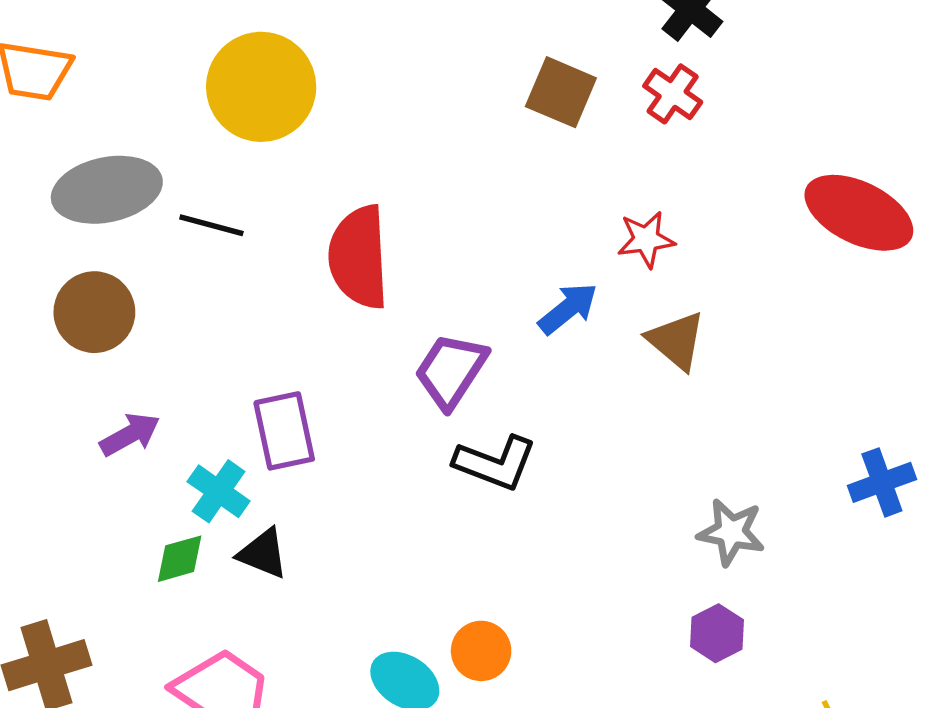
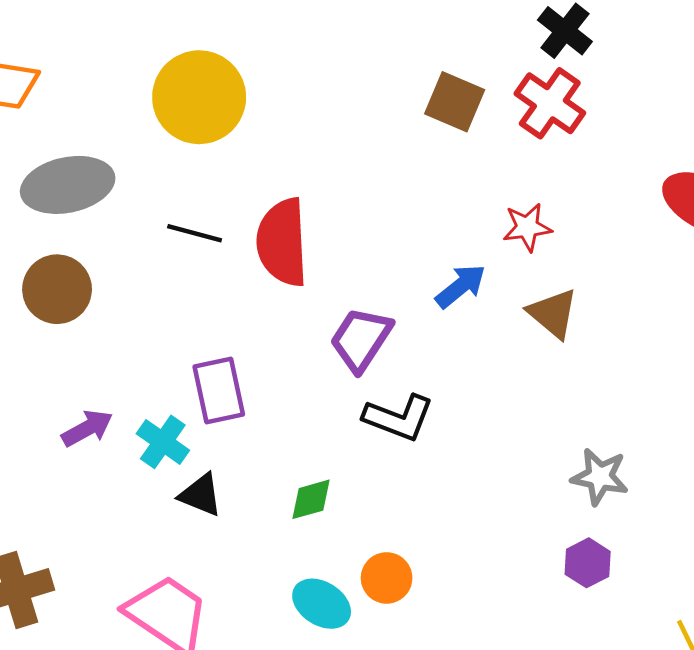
red cross: (673, 94) -> (550, 103), size x1.4
black line: (211, 225) -> (195, 233), moved
purple arrow: (130, 435) -> (87, 428), moved
green diamond: (180, 559) -> (311, 499), moved

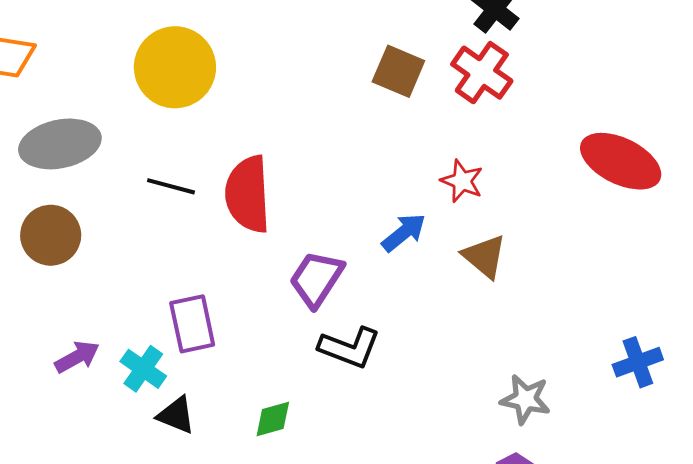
red star: (527, 227) -> (462, 181), turned 30

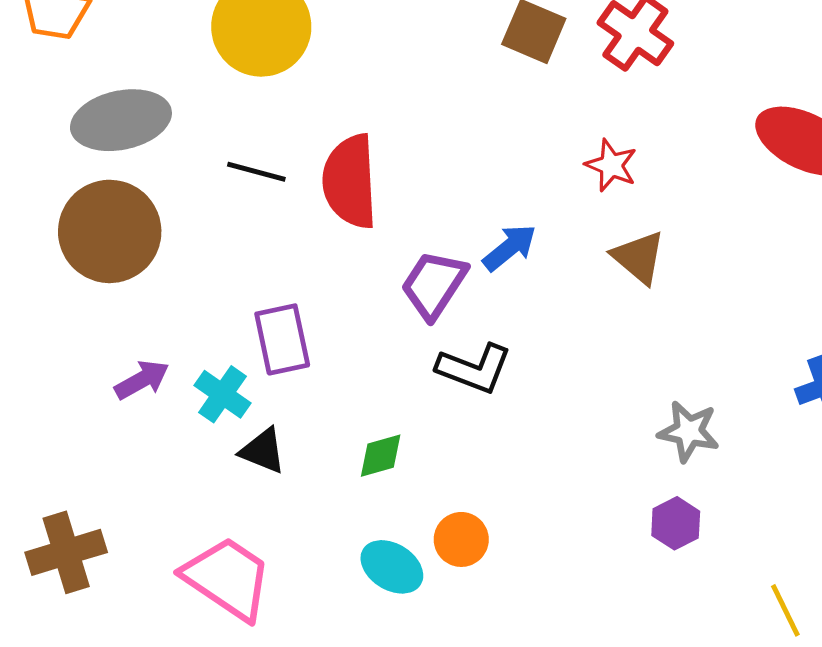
blue arrow: (404, 233) -> (510, 248), moved
brown circle: (51, 235) -> (110, 231), size x1.4

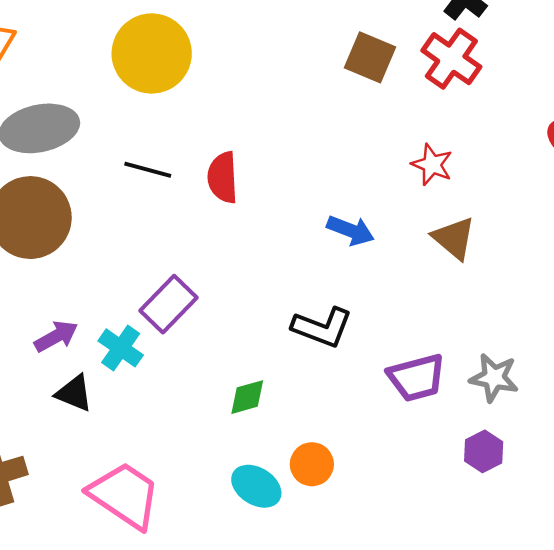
red semicircle: (350, 181) -> (223, 177), size x0.7
blue arrow: (510, 248) -> (351, 230), turned 60
purple trapezoid: (434, 285) -> (416, 378), moved, turned -138
purple rectangle: (282, 339) -> (168, 304), turned 56
black triangle: (263, 451) -> (74, 393), moved

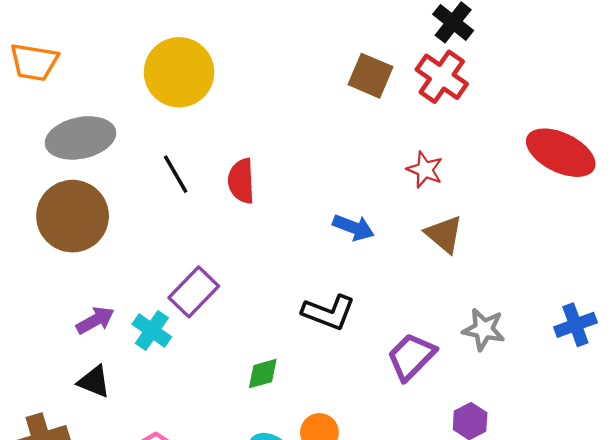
black line: (148, 170) -> (176, 174), turned 45
purple trapezoid: (416, 378) -> (411, 357), turned 150
gray star: (494, 378) -> (484, 329), moved
black triangle: (74, 393) -> (94, 381), moved

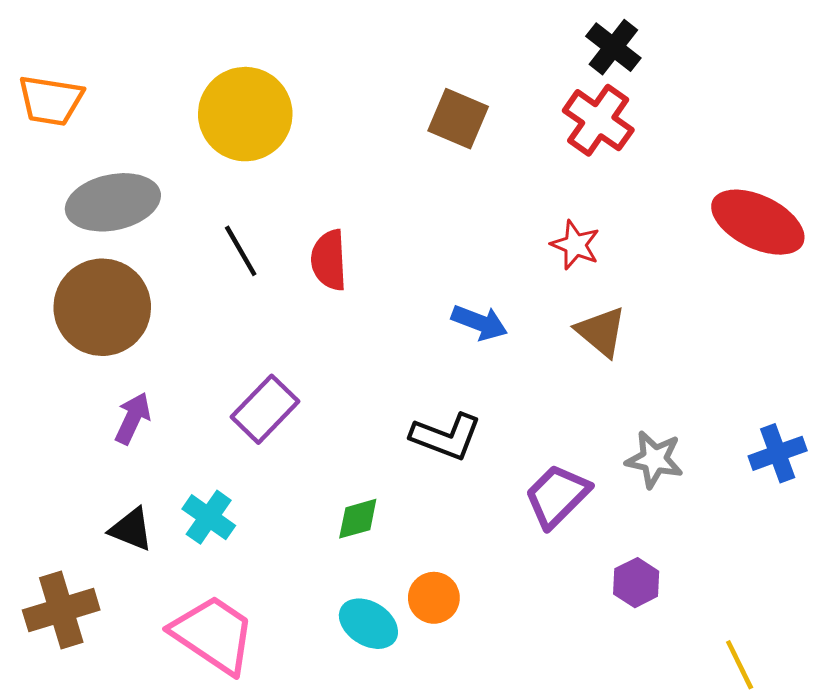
brown square: (370, 76) -> (458, 119), moved
purple arrow: (95, 320) -> (133, 418), moved, turned -36
cyan cross: (152, 330) -> (209, 517), moved

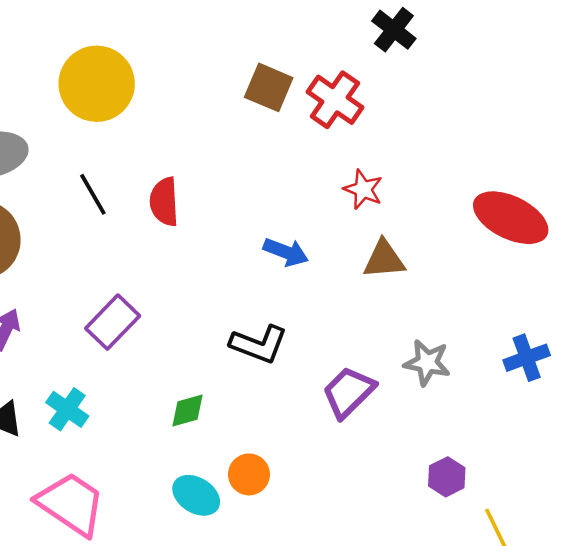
red cross: (598, 120) -> (335, 100), moved
red ellipse: (758, 222) -> (511, 218), moved
brown triangle: (601, 332) -> (384, 259), turned -45
purple hexagon: (636, 583) -> (447, 477), moved

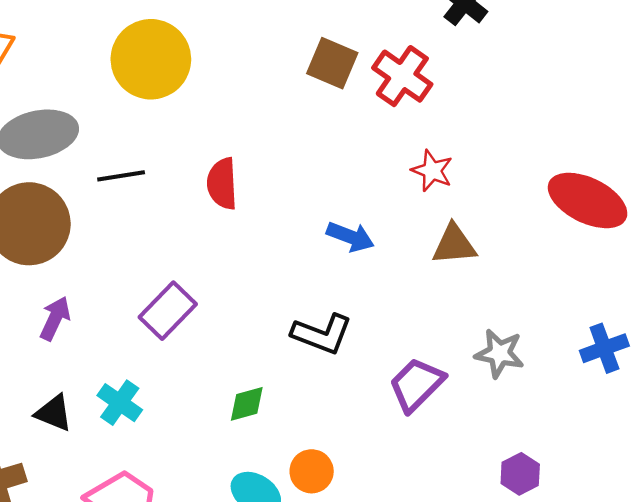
black line: (93, 194) -> (121, 176), moved, turned -69

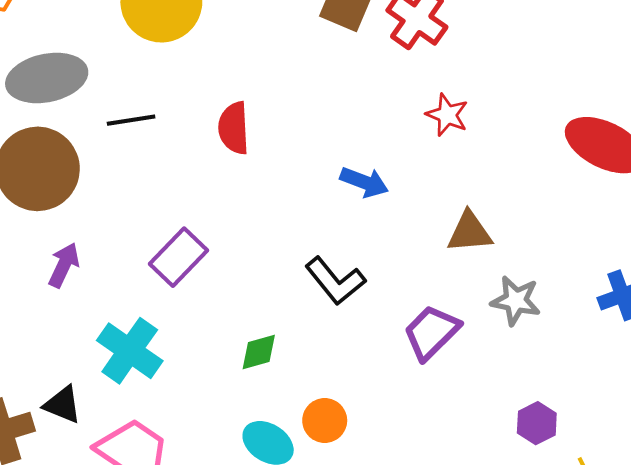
brown triangle: (454, 245) -> (470, 232), moved
black L-shape: (322, 334) -> (335, 281), turned 30
cyan cross: (120, 403) -> (130, 351), size x1.4
black triangle: (54, 413) -> (63, 405), moved

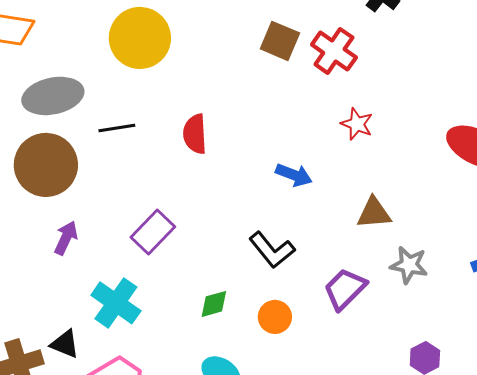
orange circle: (325, 420) -> (275, 317), moved

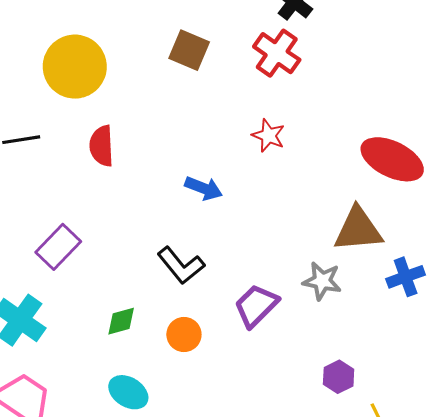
yellow circle: (140, 38) -> (75, 67), moved
red cross: (334, 51) -> (277, 53), moved
brown triangle: (374, 213) -> (358, 229), moved, size x1.4

